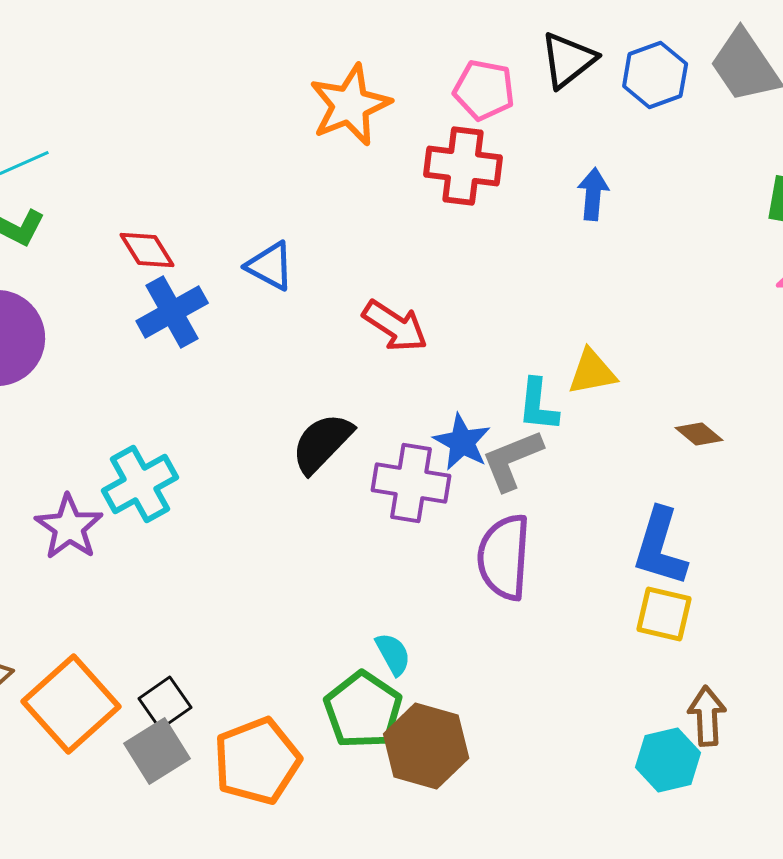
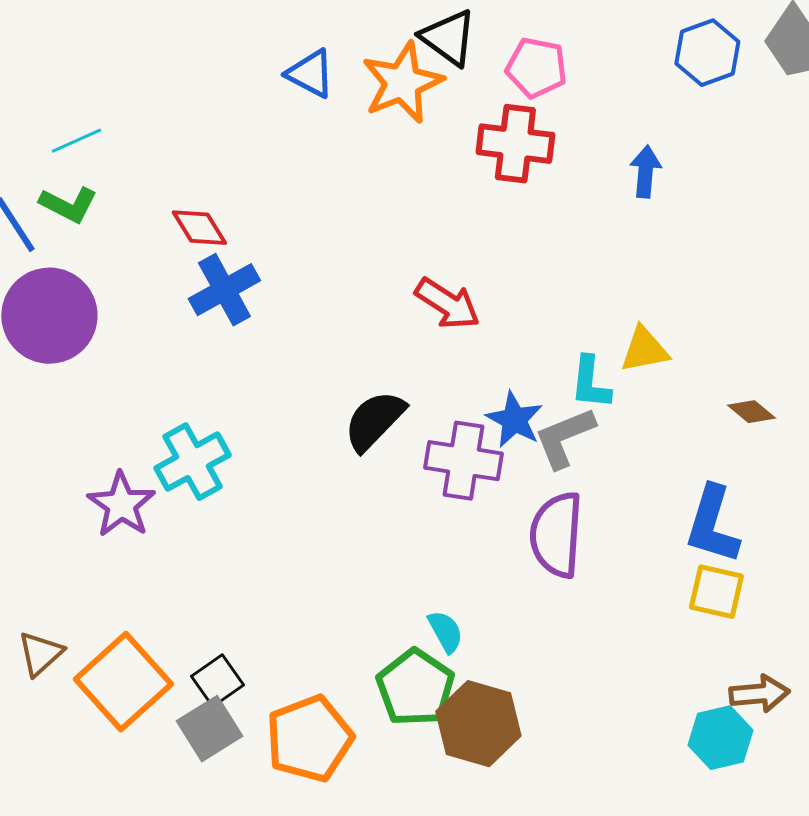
black triangle: (568, 60) -> (448, 38), moved, turned -46
blue triangle: (270, 266) -> (310, 74), moved
brown arrow: (707, 716) -> (759, 694), turned 88

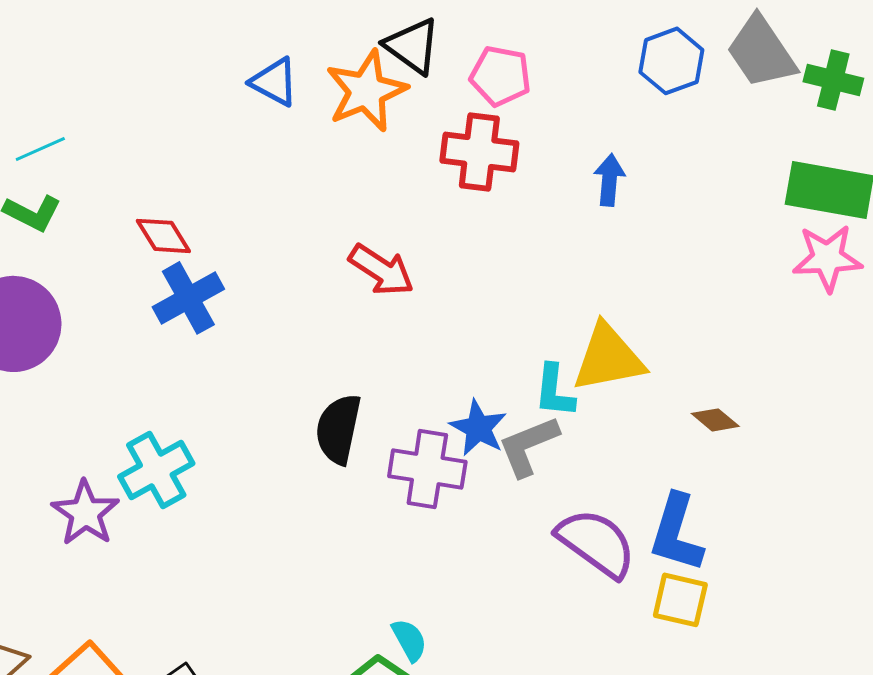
red arrow: (447, 304) -> (381, 270), moved
yellow triangle: (644, 350) -> (608, 358), size x1.5
black semicircle: (374, 421) -> (338, 429), turned -32
purple semicircle: (556, 535) -> (596, 543), moved, turned 122

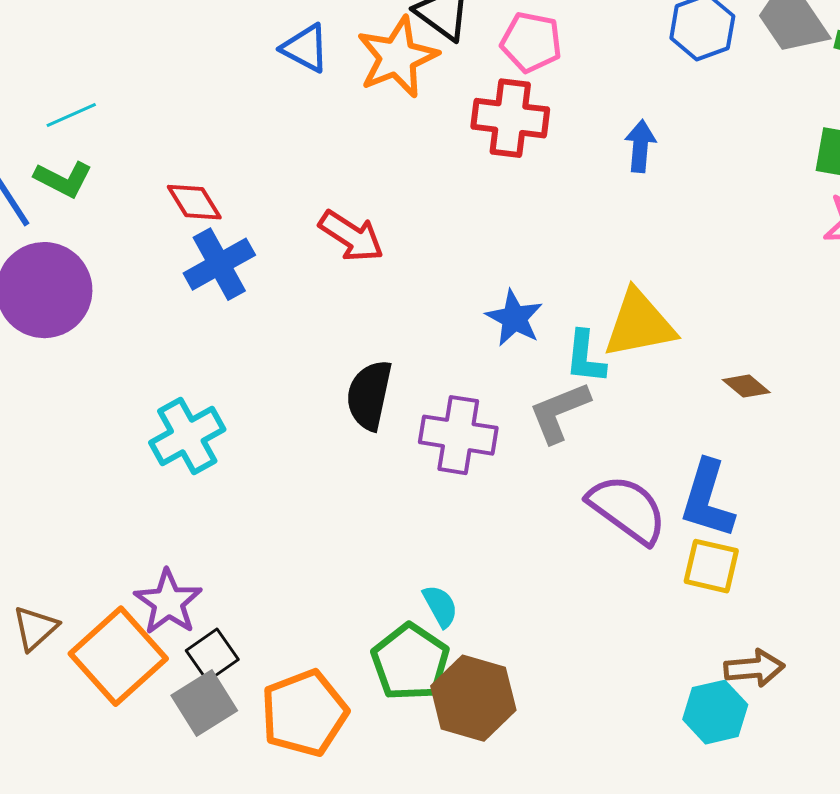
red arrow: (381, 270) -> (351, 236), moved
blue star: (478, 428) -> (514, 318), moved
purple star: (85, 513) -> (168, 602), moved

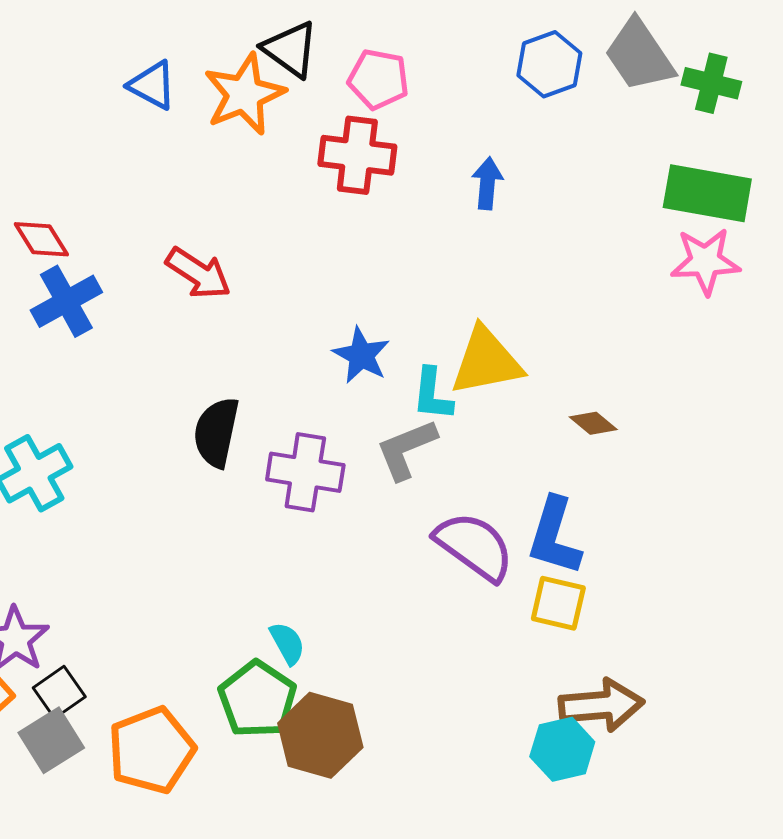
brown arrow: (754, 668) -> (601, 705), size x1.4

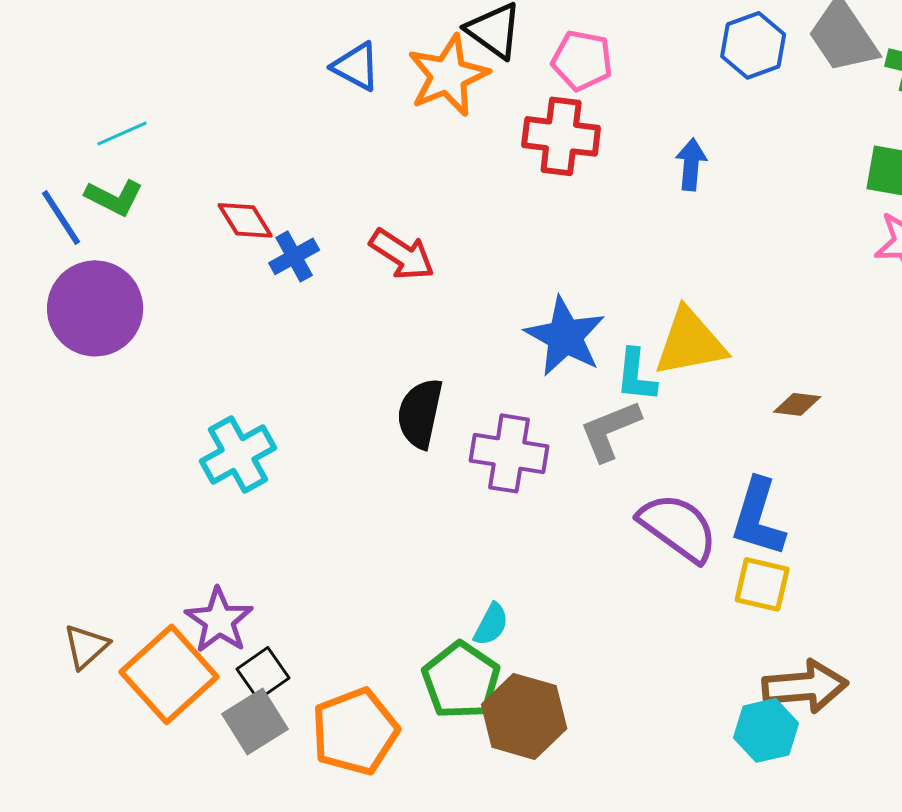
blue cross: (66, 301) -> (294, 256), moved, size x0.7
blue star: (361, 355) -> (565, 336), size x1.4
brown diamond: (593, 423) -> (797, 404), turned -33
cyan semicircle: (287, 643) -> (491, 624), turned 57

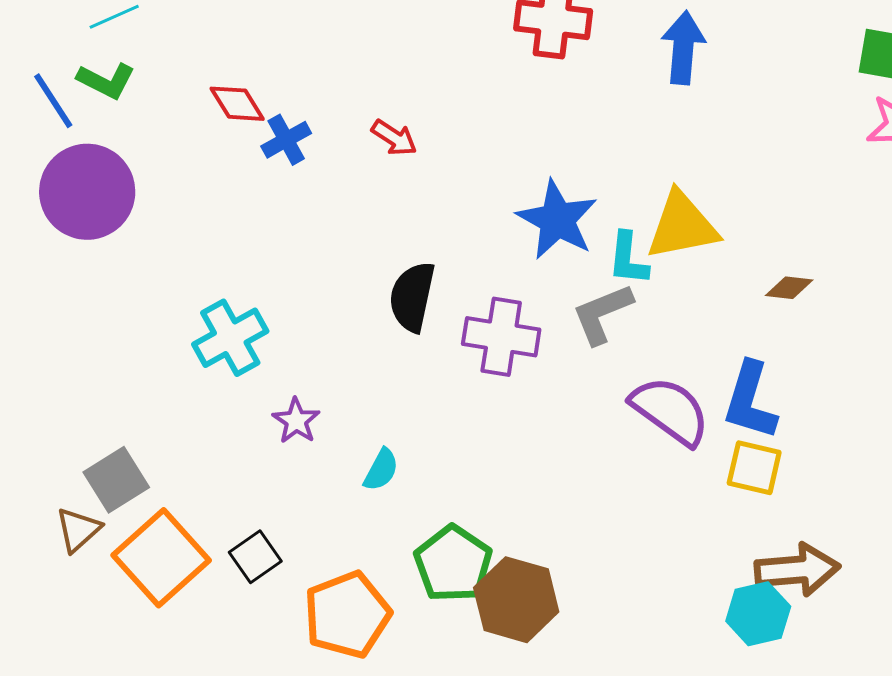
blue arrow: (691, 164) -> (683, 48), size x1.4
red arrow: (402, 254) -> (394, 138), size x0.7
purple star: (219, 620) -> (296, 421), moved, size x0.7
cyan semicircle: (491, 624) -> (381, 470), moved
gray square: (255, 721) -> (116, 480), moved

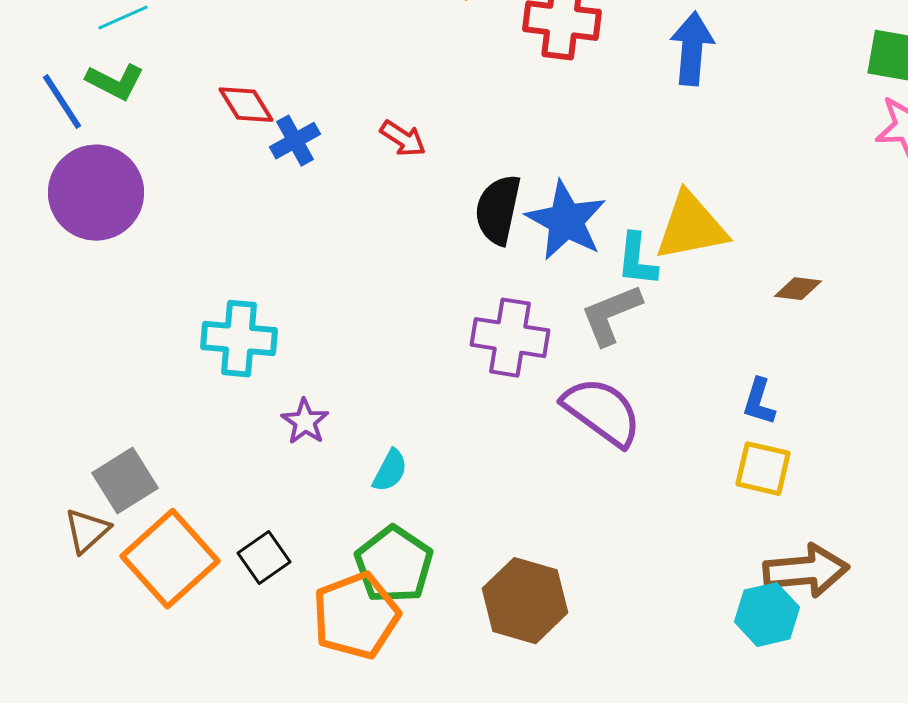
black semicircle: (412, 297) -> (498, 210), moved
cyan cross: (230, 338) -> (239, 339), turned 34
blue L-shape: (750, 401) -> (759, 402), size x0.6
purple semicircle: (670, 411) -> (602, 412), moved
green pentagon: (453, 564) -> (394, 565), moved

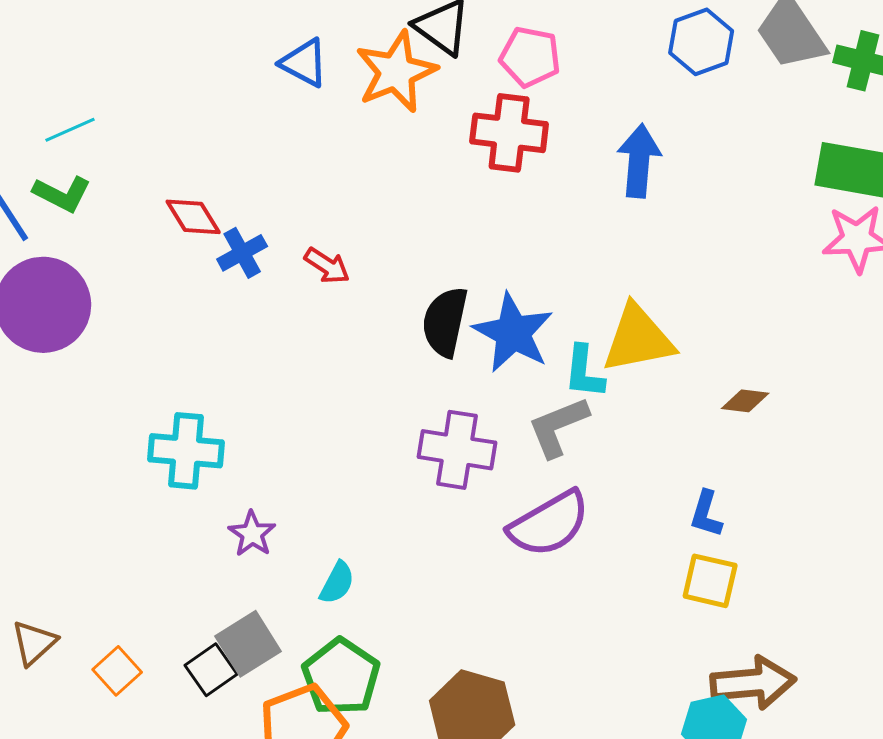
red arrow: (403, 139) -> (327, 266), moved
purple semicircle: (602, 412) -> (549, 524), turned 114
gray square: (125, 481) -> (248, 644), moved
orange square: (170, 559) -> (117, 671), size x0.5

